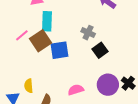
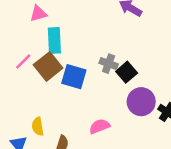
gray cross: (88, 33) -> (109, 64), moved
blue square: (60, 50) -> (74, 77), turned 30
purple circle: (108, 85) -> (141, 102), moved

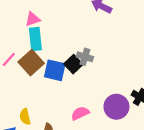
pink triangle: (38, 13) -> (33, 19), moved
black square: (127, 72) -> (73, 64), moved
purple circle: (141, 102) -> (116, 107), moved

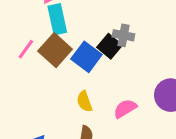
blue square: (55, 70) -> (86, 57), turned 30
yellow semicircle: (25, 117) -> (84, 101), moved

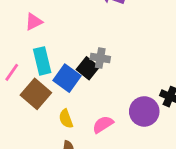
cyan rectangle: (57, 19) -> (42, 61), moved
brown square: (55, 50) -> (36, 94), moved

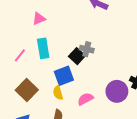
blue square: (67, 78) -> (64, 76), moved, turned 30
brown square: (36, 94) -> (27, 90), moved

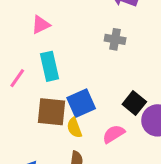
gray cross: (87, 49) -> (115, 39), moved
black square: (77, 56) -> (134, 103), moved
brown square: (27, 90) -> (51, 112), moved, turned -35

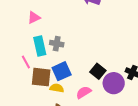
gray cross: (115, 39) -> (57, 44), moved
pink line: (17, 78) -> (26, 62), moved, turned -64
yellow semicircle: (74, 128) -> (57, 88), turned 120

